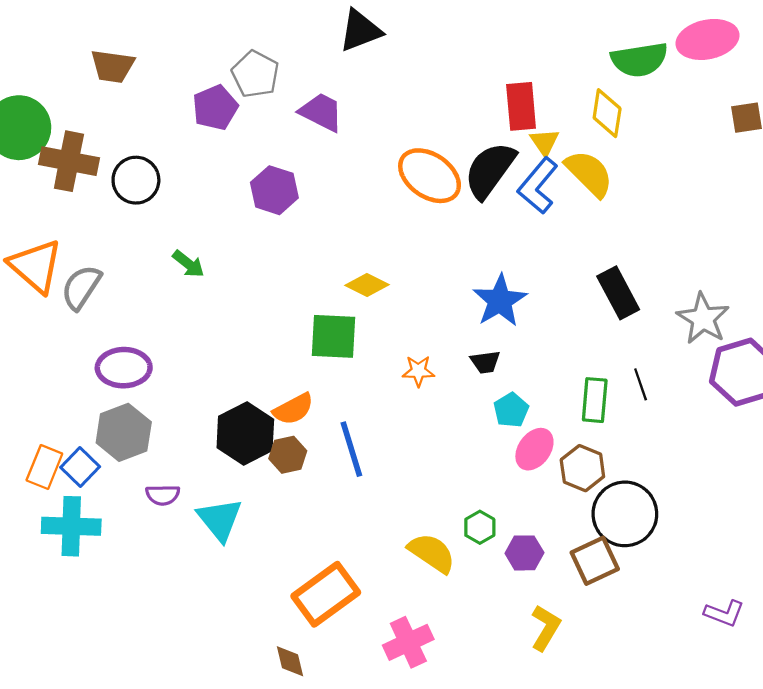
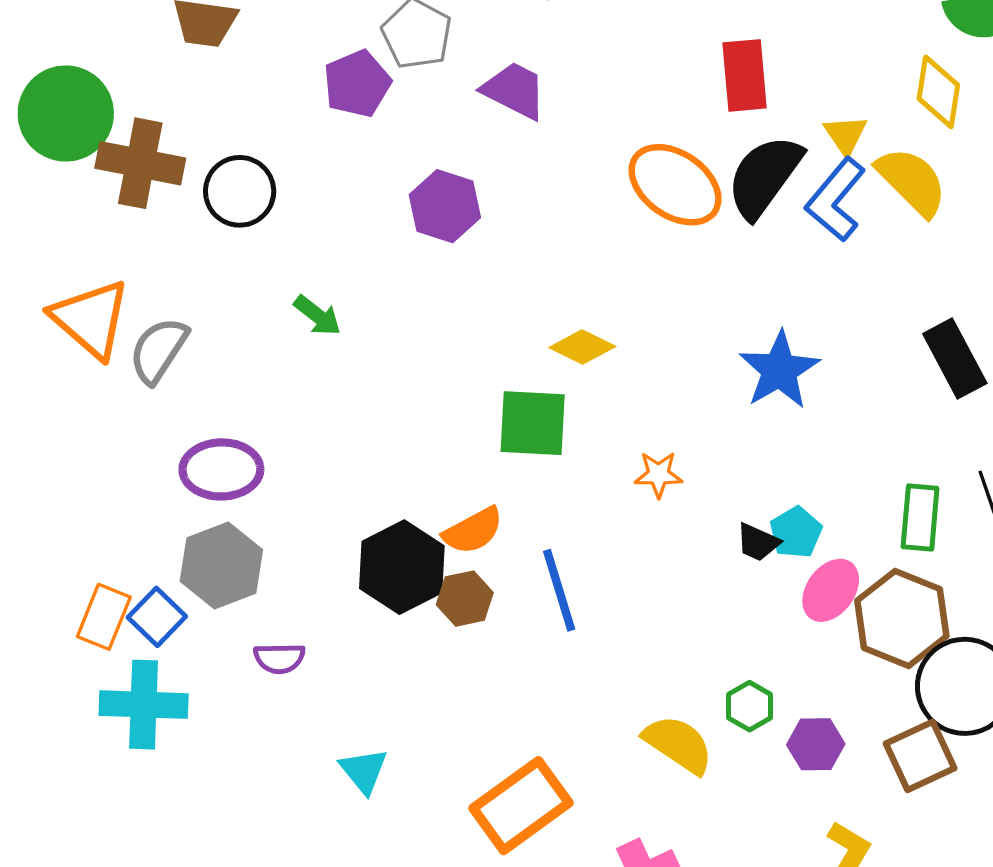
red rectangle: (521, 106) -> (745, 75), moved
black trapezoid: (485, 362) -> (758, 542), moved, turned 32
brown hexagon: (582, 468) -> (902, 618), size x1.4
cyan triangle: (220, 519) -> (364, 771), moved, size x0.7

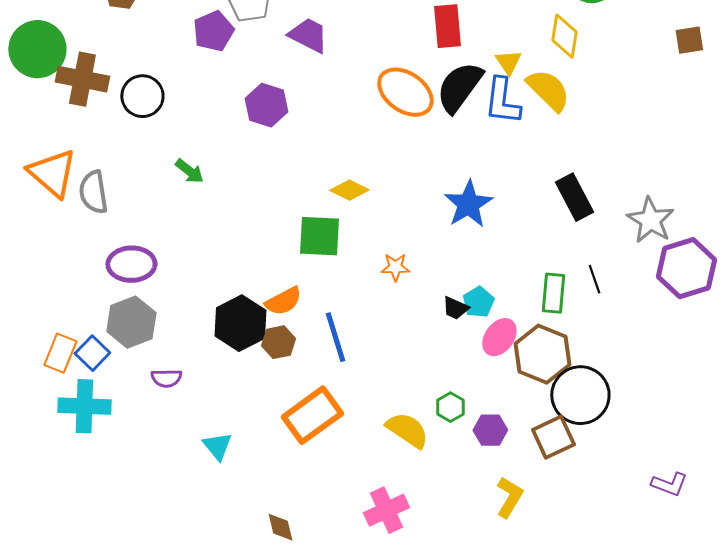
blue L-shape: (836, 200) -> (502, 101), turned -33
gray semicircle: (158, 350) -> (93, 192), turned -42
orange rectangle: (521, 806) -> (312, 415), moved

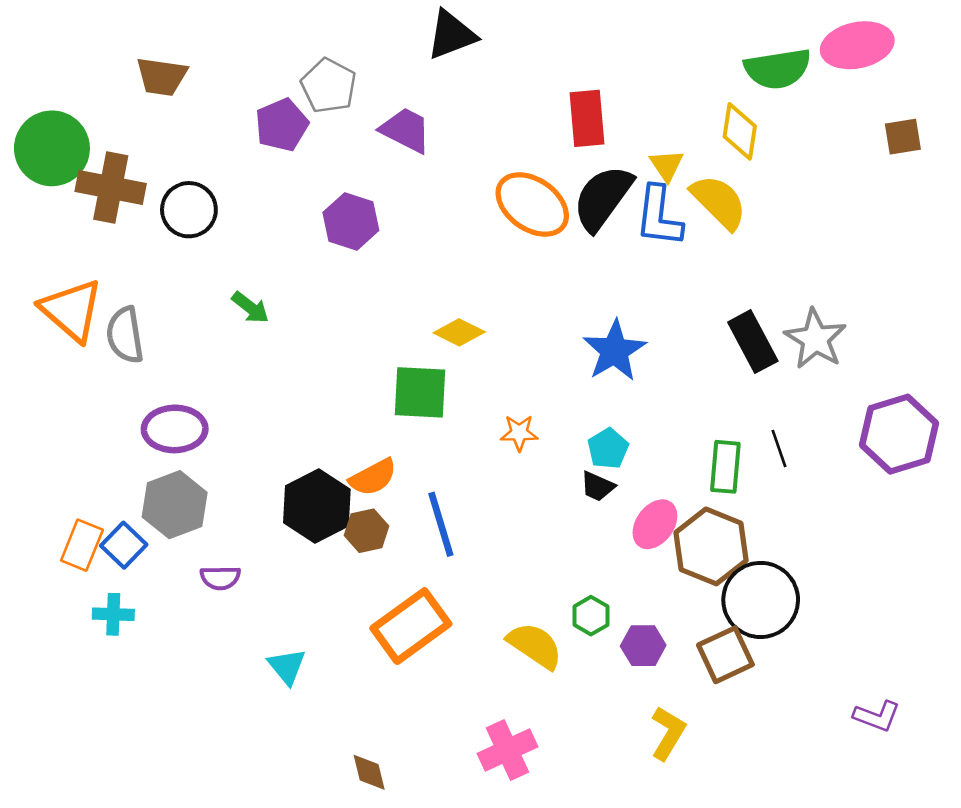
gray star: (650, 220) -> (815, 339), moved
cyan pentagon: (478, 302) -> (608, 449), moved
cyan cross: (84, 406) -> (113, 614), size x0.6

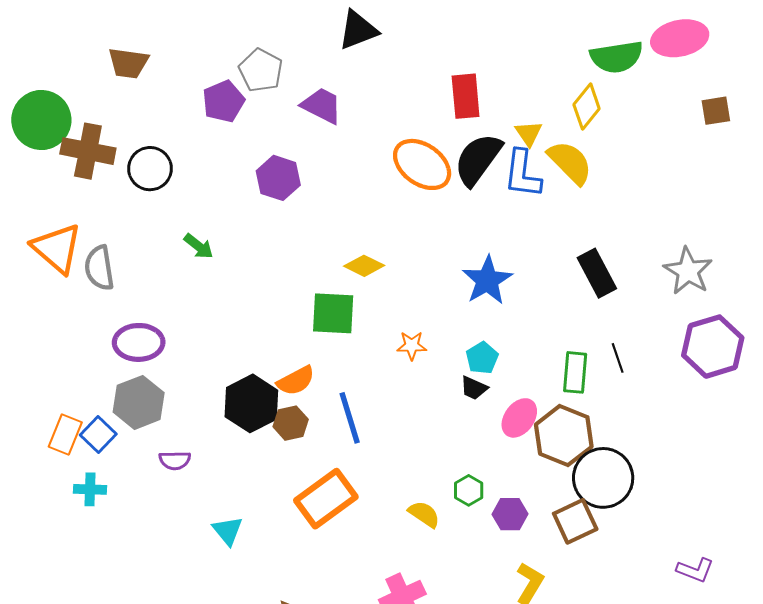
yellow diamond: (740, 131) -> (587, 107), turned 30
gray star: (815, 339) -> (688, 271), moved
yellow semicircle: (535, 646) -> (424, 514), size x0.7

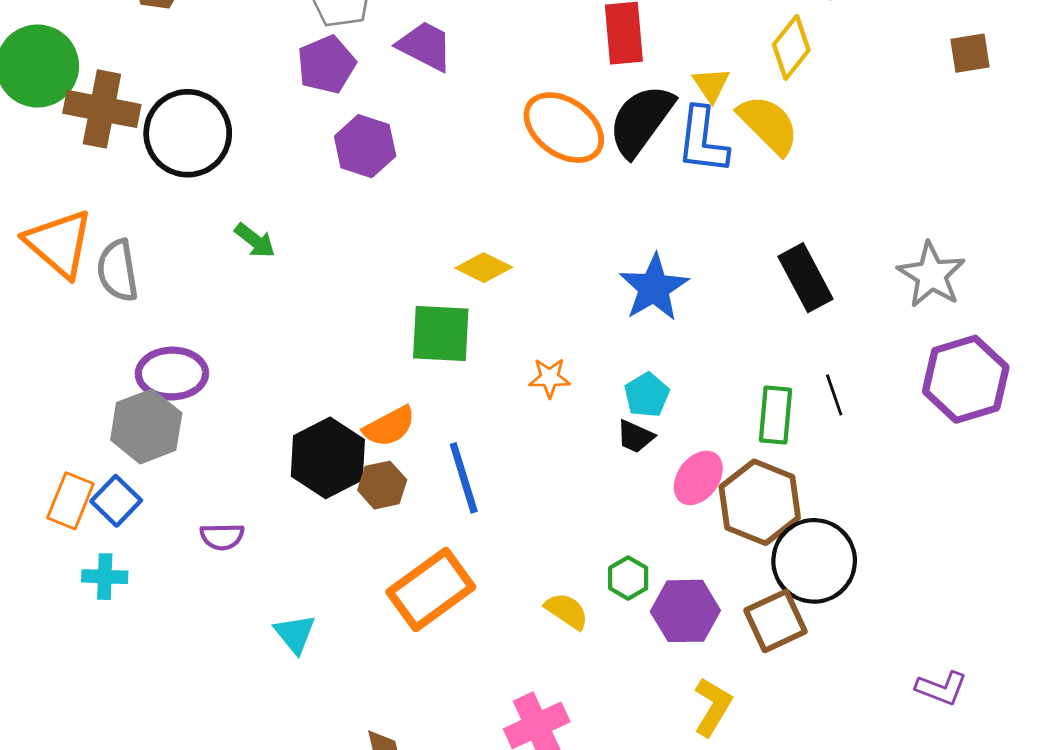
purple pentagon: (223, 101) -> (326, 65), moved
black circle: (150, 169) -> (188, 133), size x1.4
gray hexagon: (139, 402) -> (146, 426), moved
purple hexagon: (510, 514) -> (685, 611), size x1.4

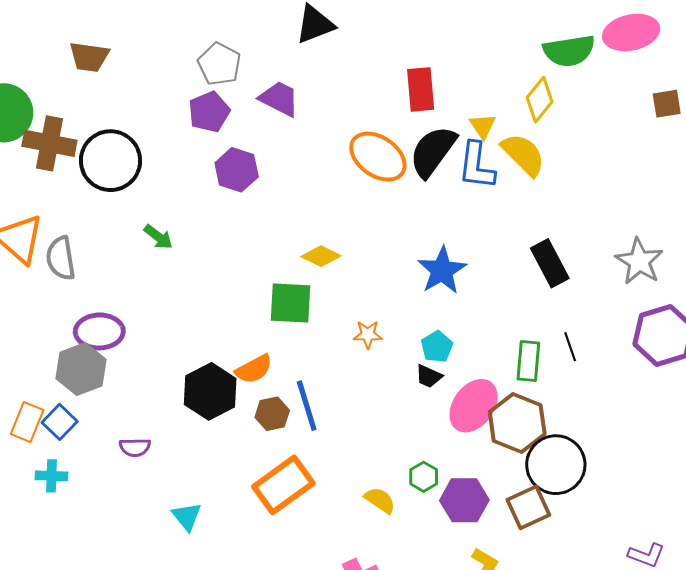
pink ellipse: (698, 478) -> (473, 406), size x1.4
brown hexagon: (382, 485) -> (272, 414), moved

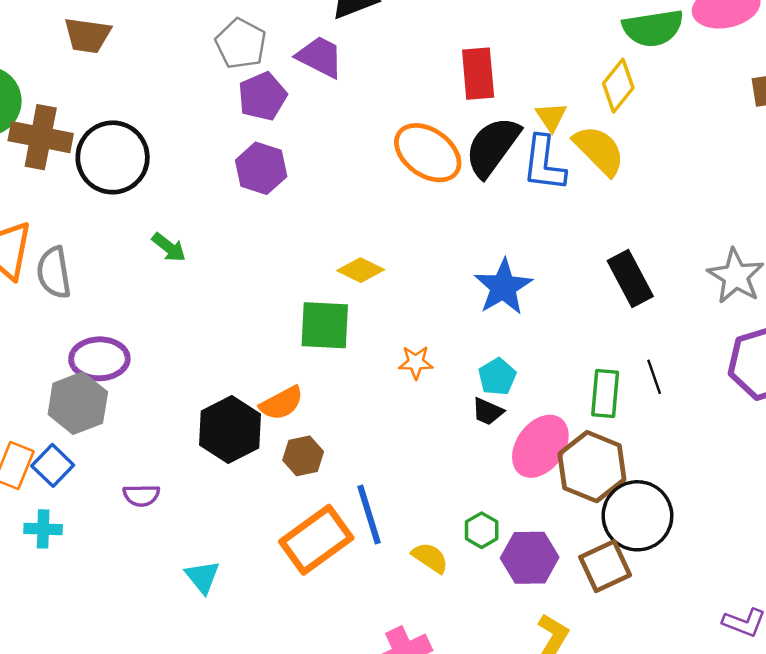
purple trapezoid: (279, 99) -> (320, 57), moved
purple pentagon: (209, 112) -> (262, 96), moved
blue line: (307, 406) -> (369, 515), moved

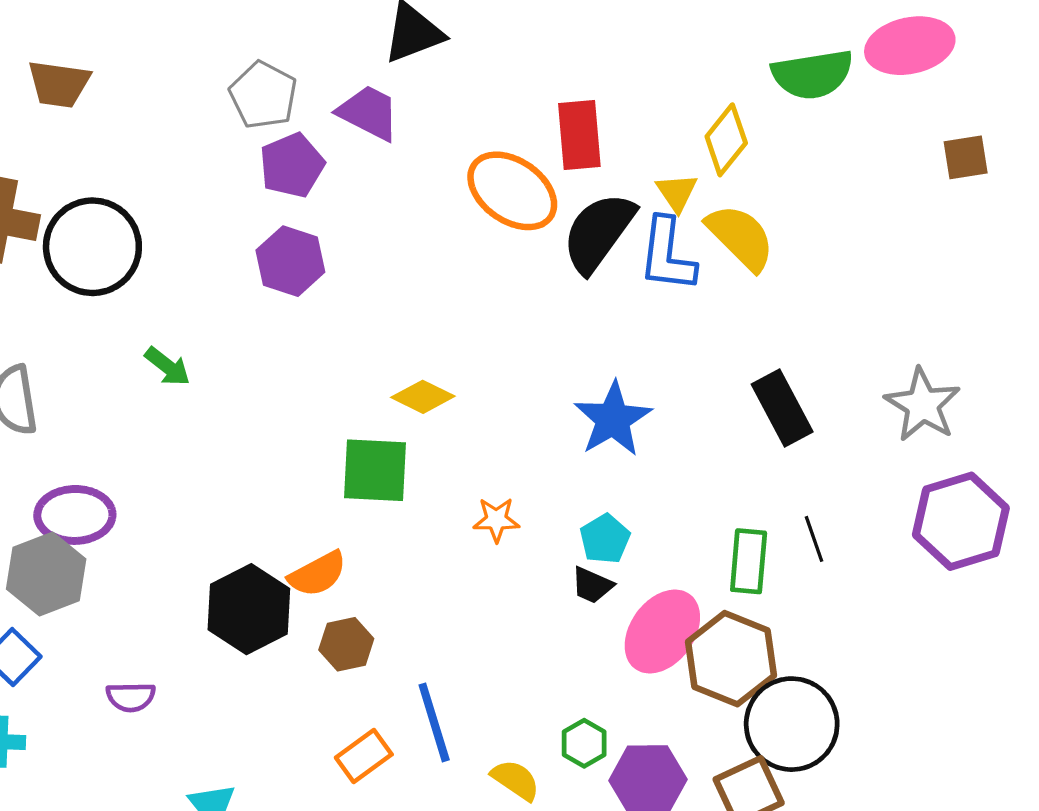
yellow diamond: (618, 86) -> (726, 140), moved
orange ellipse: (428, 153) -> (512, 191), moved
orange rectangle: (316, 540) -> (364, 756), size x0.6

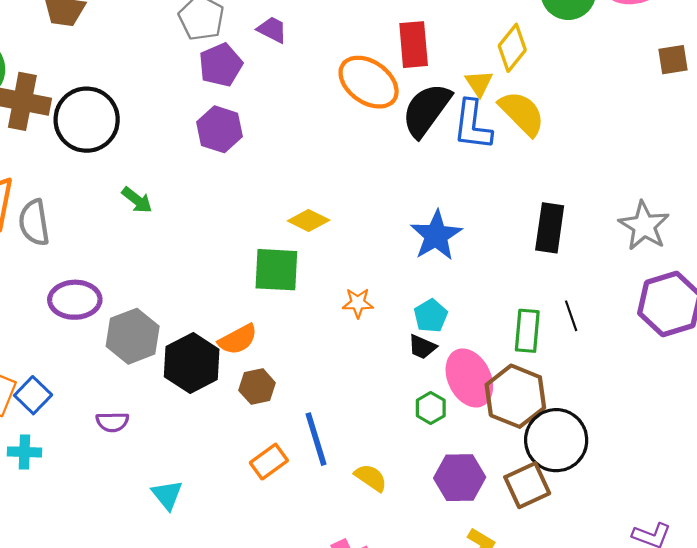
purple trapezoid: (369, 113) -> (272, 30), size x0.7
black rectangle: (782, 408) -> (550, 228), turned 36
gray hexagon: (46, 574) -> (133, 336), moved
pink ellipse: (662, 631) -> (469, 378), turned -62
green hexagon: (584, 743) -> (431, 408), moved

